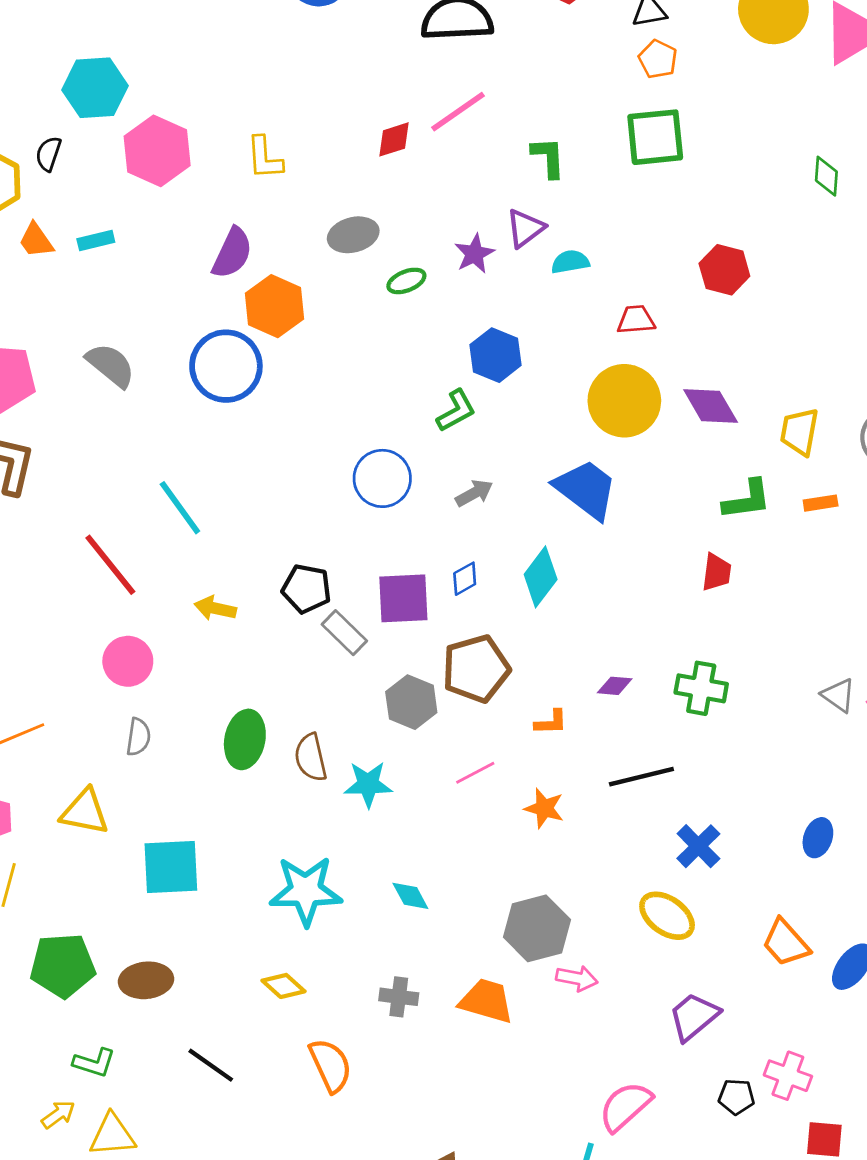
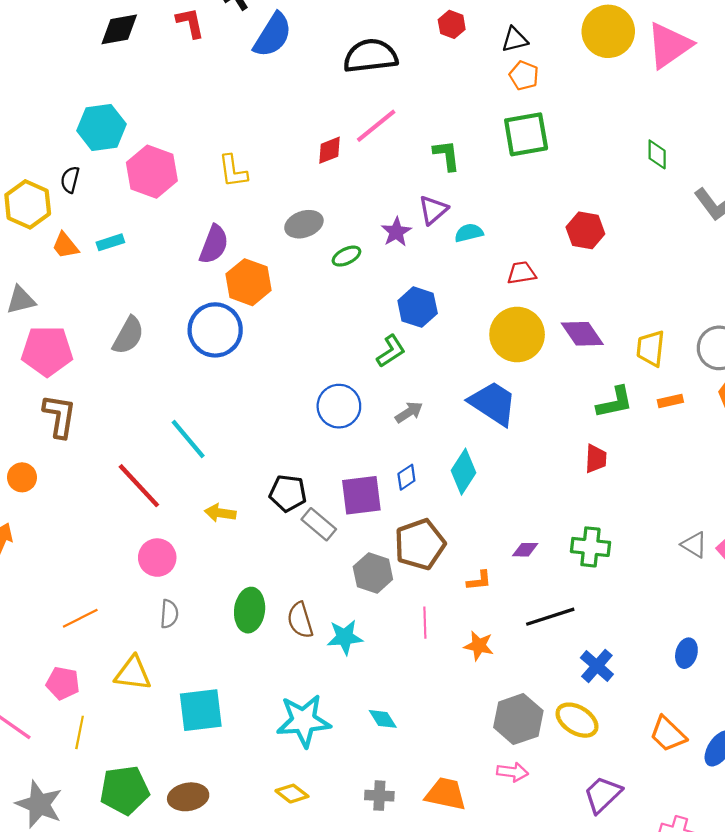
gray semicircle: (111, 365) -> (128, 335), turned 84
pink line: (475, 773) -> (425, 623), turned -60
gray hexagon: (537, 928) -> (518, 719), moved

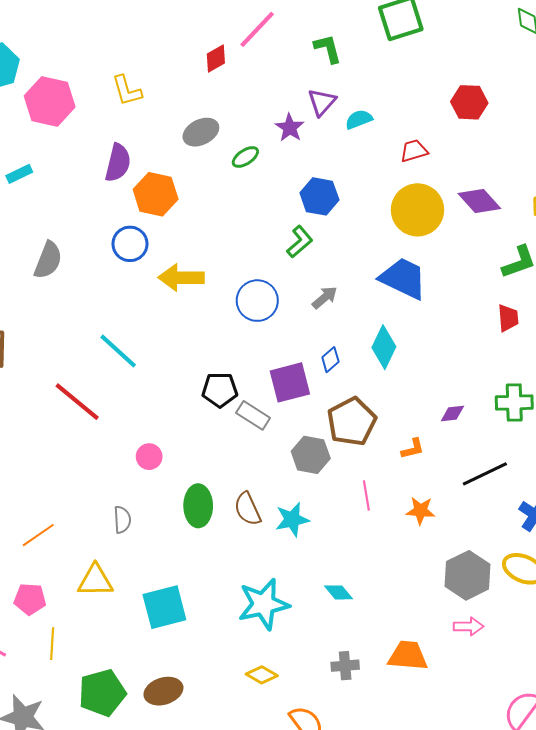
blue circle: (215, 330) -> (130, 244), size x0.7
yellow arrow: (220, 513) -> (181, 278), moved, size x1.5
pink circle: (157, 558) -> (149, 457), moved, size x0.7

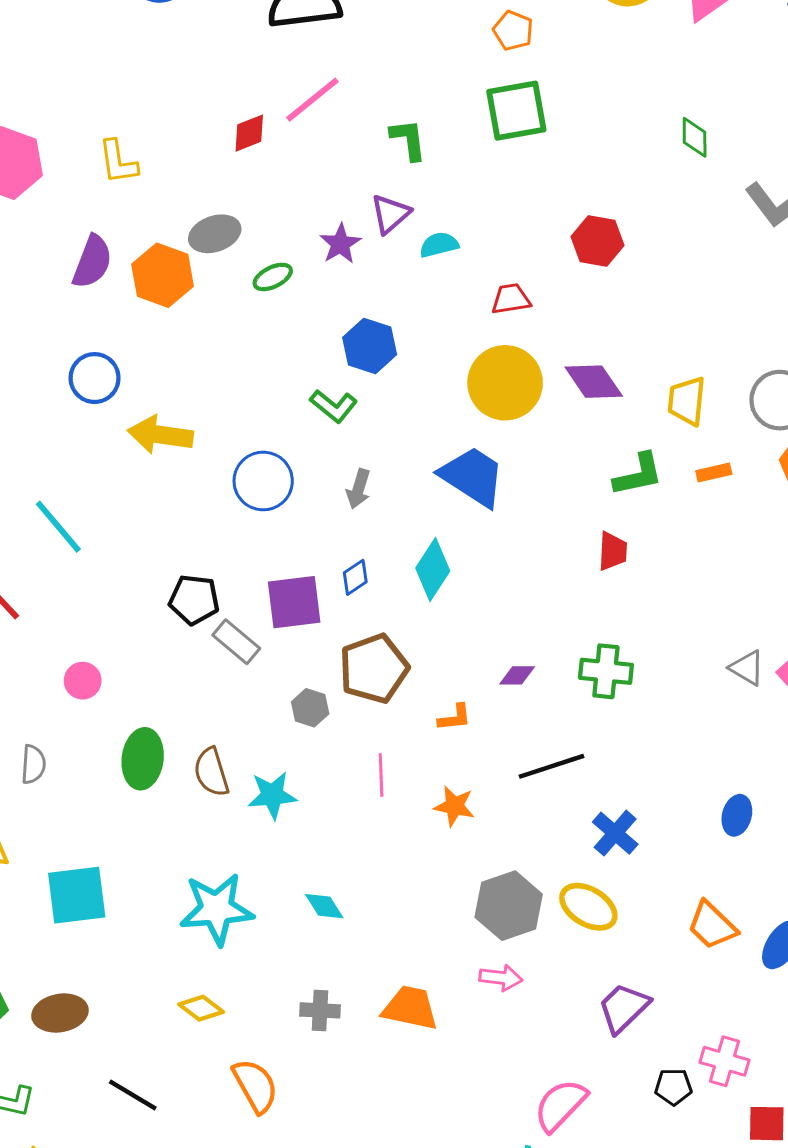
orange hexagon: (156, 194) -> (163, 275), moved
green L-shape: (300, 242) -> (334, 406), turned 72
gray arrow: (325, 297) -> (358, 489), turned 140
gray hexagon: (311, 455) -> (310, 708), size x0.7

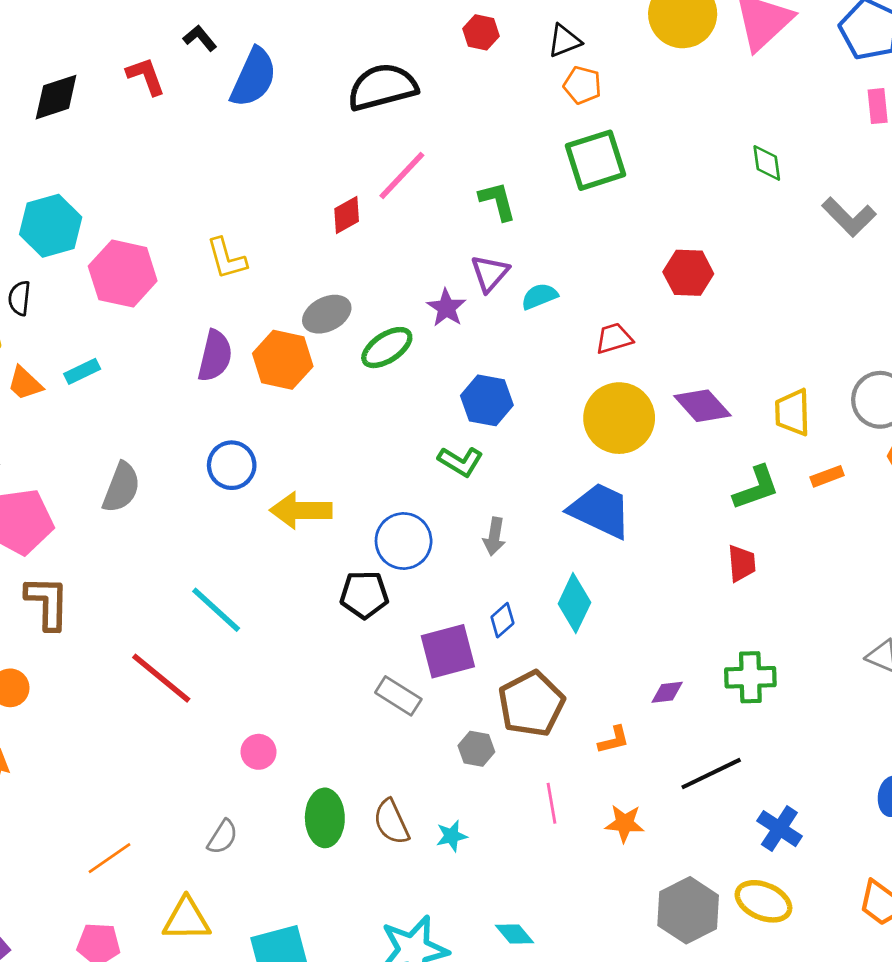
green ellipse: (273, 277) -> (387, 348), size x1.4
black pentagon: (194, 600) -> (364, 595), moved
gray semicircle: (33, 764) -> (223, 837), turned 36
cyan star: (272, 795) -> (452, 836), size x0.7

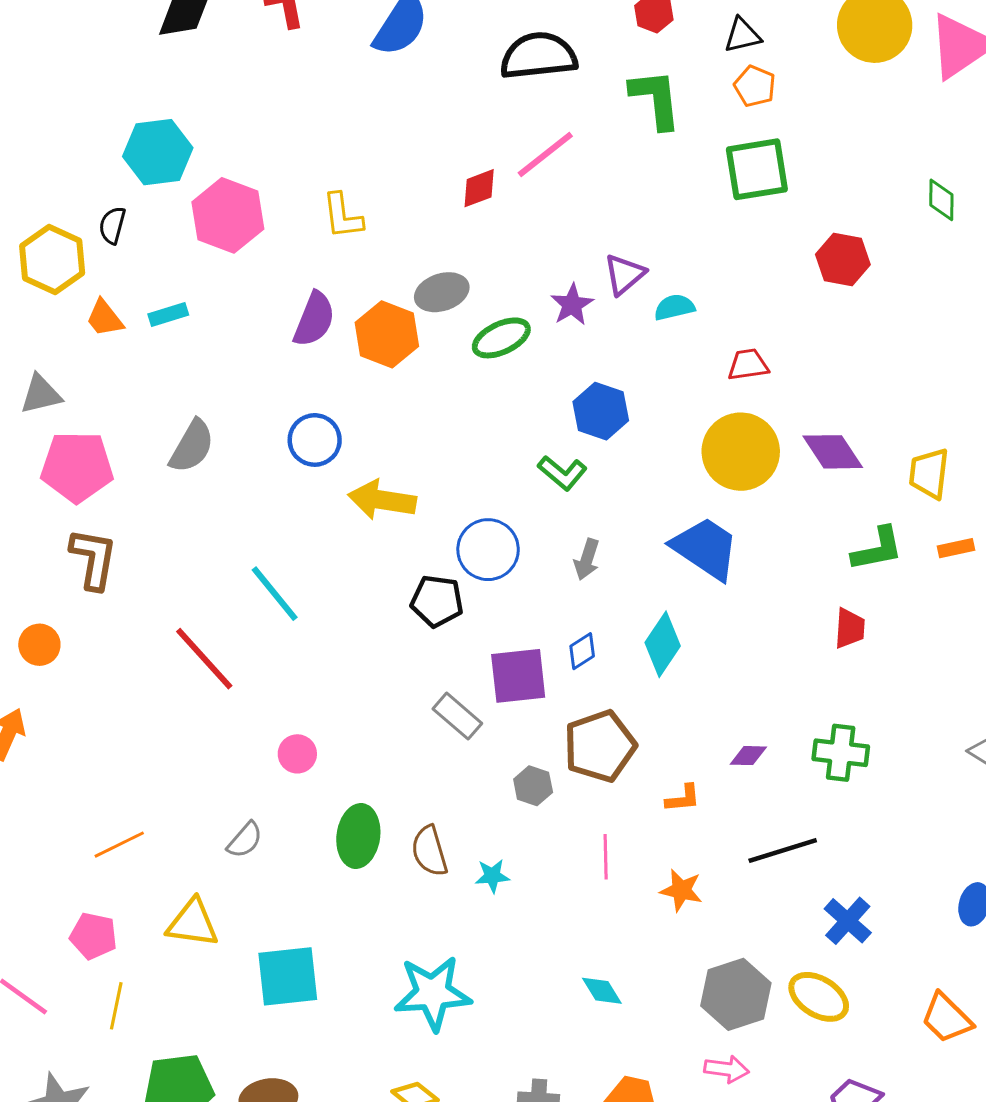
green L-shape: (497, 201) -> (656, 99), moved, size x1.4
red hexagon: (688, 273) -> (843, 259), moved
cyan diamond: (514, 934) -> (602, 991), moved

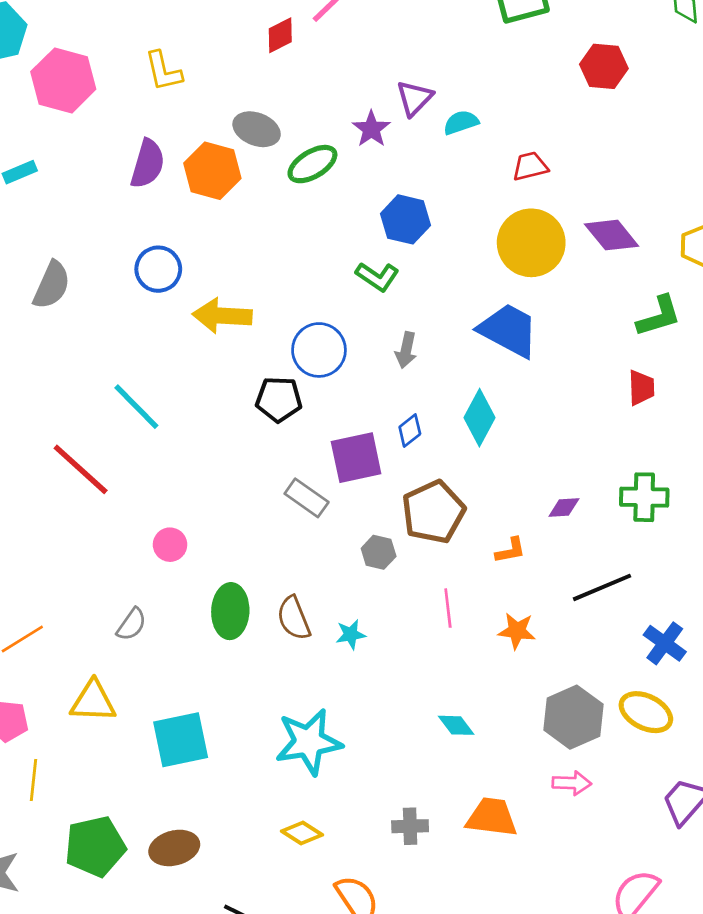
gray ellipse: (442, 292) -> (257, 129), turned 45

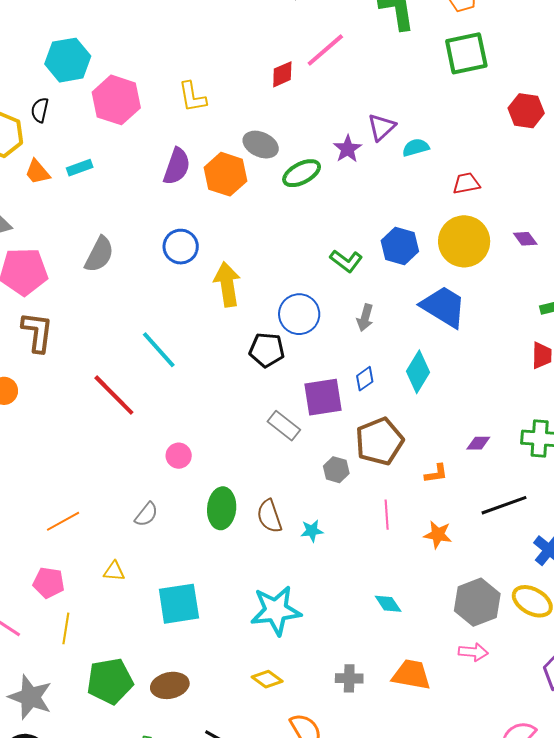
blue hexagon: (406, 219) -> (400, 246), moved
purple diamond: (612, 235) -> (525, 239), size x0.6
yellow arrow: (222, 316) -> (227, 284), turned 75
yellow triangle: (93, 701) -> (114, 571), size x0.6

